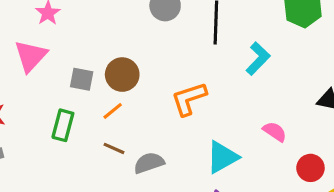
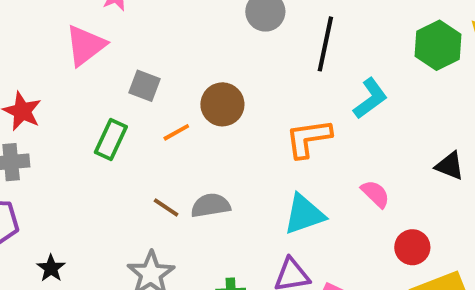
brown circle: (122, 75) -> (222, 104), moved
orange L-shape: (189, 99) -> (308, 138), moved
brown line: (114, 148) -> (166, 207), moved

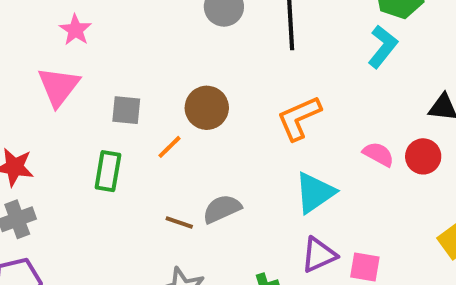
cyan L-shape: (370, 98) -> (383, 47), moved
red circle: (412, 247) -> (423, 156), moved

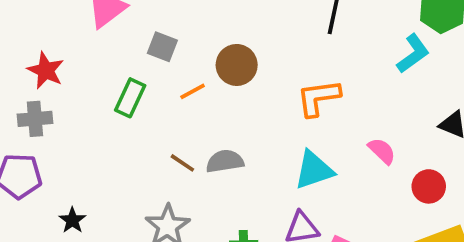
red circle: (423, 156) -> (429, 186), moved

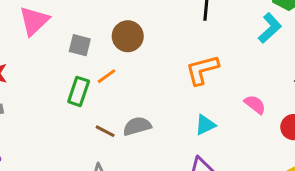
brown circle: (237, 65) -> (128, 36), moved
green rectangle: (130, 98) -> (79, 91), moved
cyan triangle: (314, 170) -> (205, 125), size x0.7

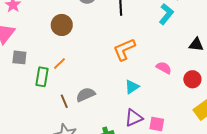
brown circle: (128, 36) -> (62, 25), moved
gray square: (80, 45) -> (19, 57), moved
brown line: (105, 131) -> (64, 101), turned 48

